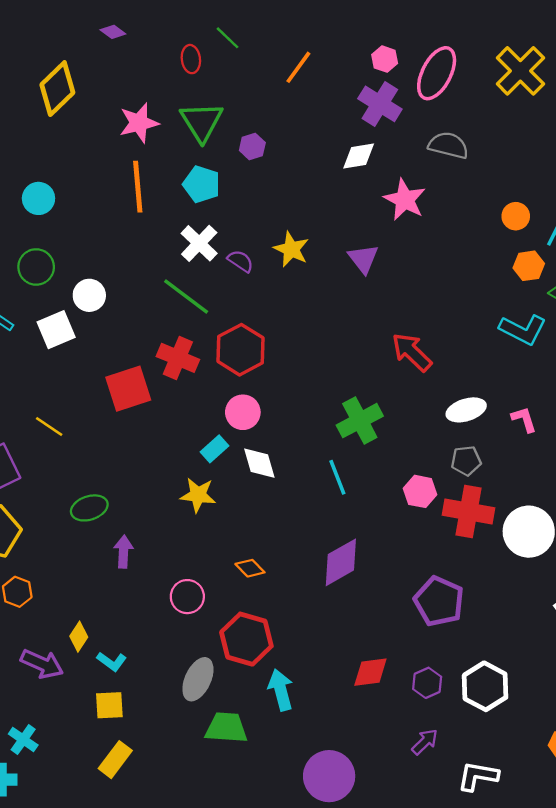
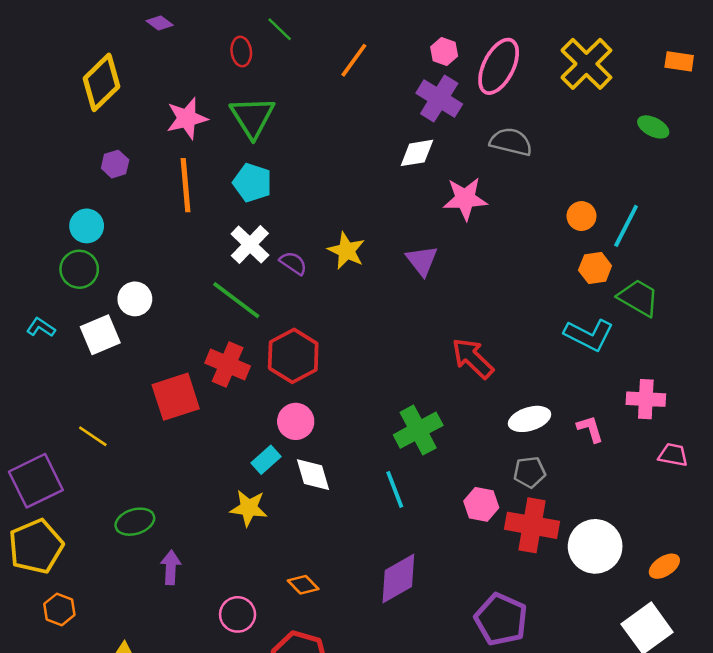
purple hexagon: (252, 146) -> (115, 164), moved
cyan circle: (38, 198) -> (87, 226), moved
pink star: (405, 200) -> (465, 199), turned -30

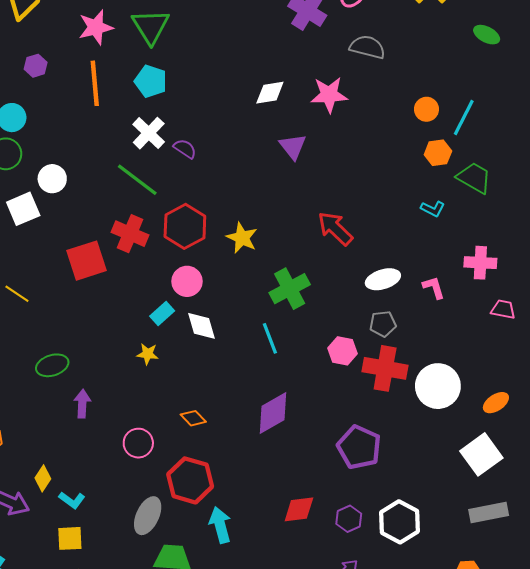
white diamond: (417, 153) -> (270, 93), moved
yellow star: (346, 251) -> (242, 238), moved
cyan L-shape: (589, 335) -> (433, 209), size x0.6
yellow star: (249, 508) -> (148, 354), size x0.7

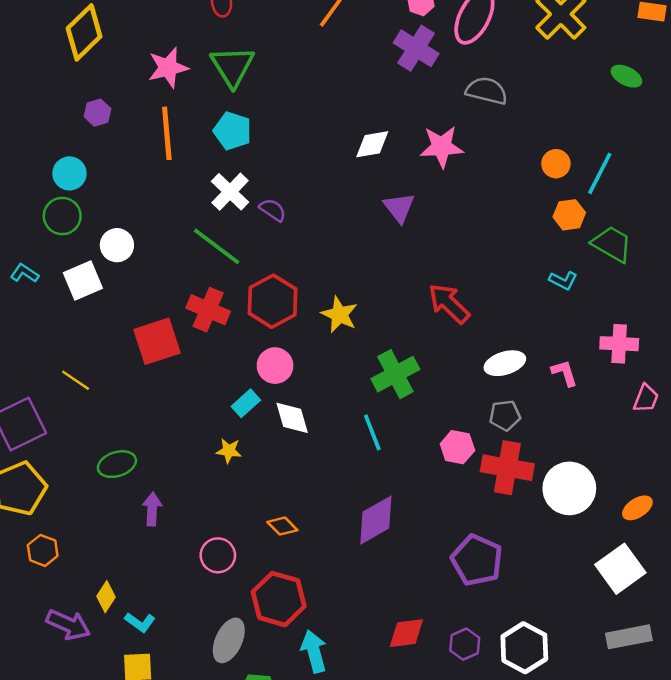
pink trapezoid: (503, 309) -> (646, 398), turned 100

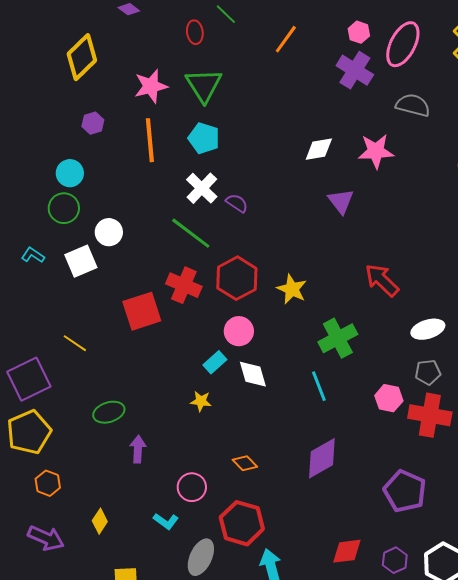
cyan L-shape: (140, 622) -> (166, 521), moved
purple arrow: (68, 625) -> (46, 538), moved

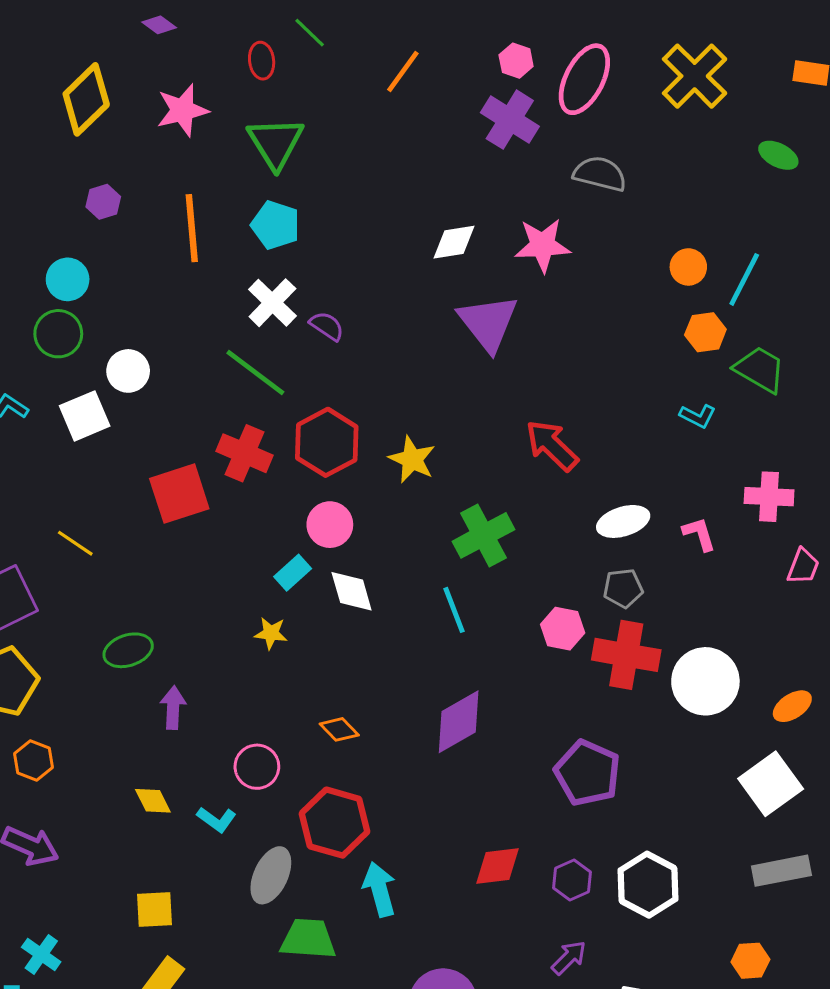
pink star: (151, 86) -> (182, 110), moved
purple triangle: (341, 201) -> (488, 323), size x1.5
yellow diamond: (100, 521) -> (153, 801), moved, turned -60

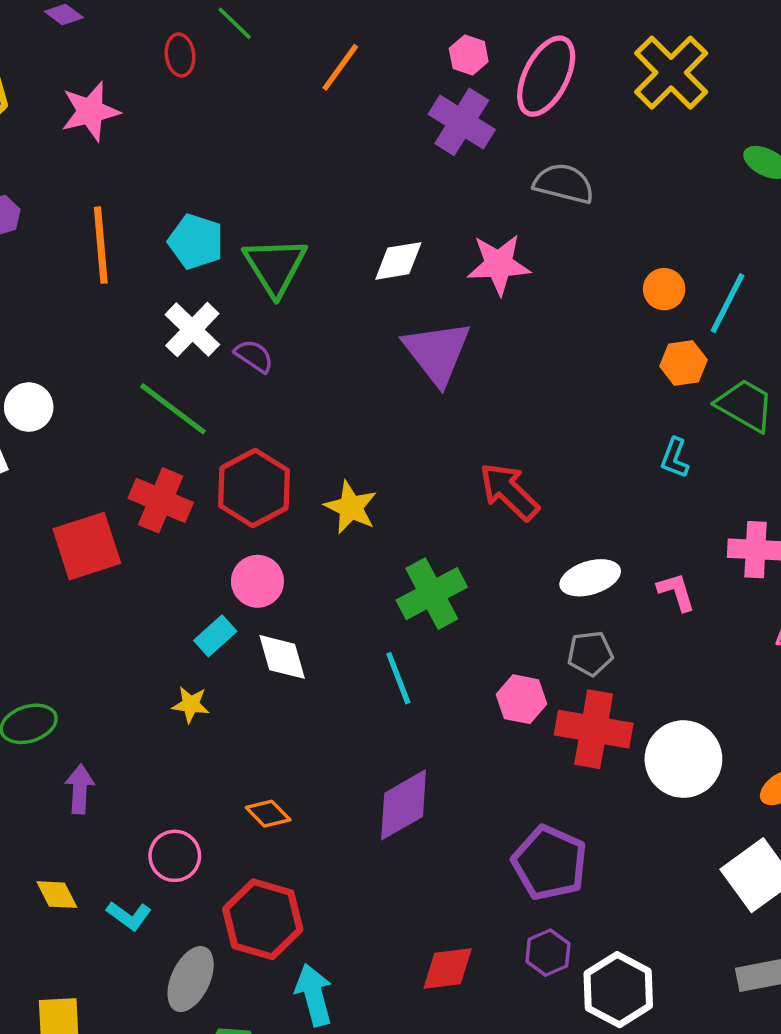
green triangle: (276, 143) -> (275, 266), moved
cyan L-shape: (698, 416) -> (675, 458), turned 84
purple hexagon: (572, 880) -> (548, 953), moved

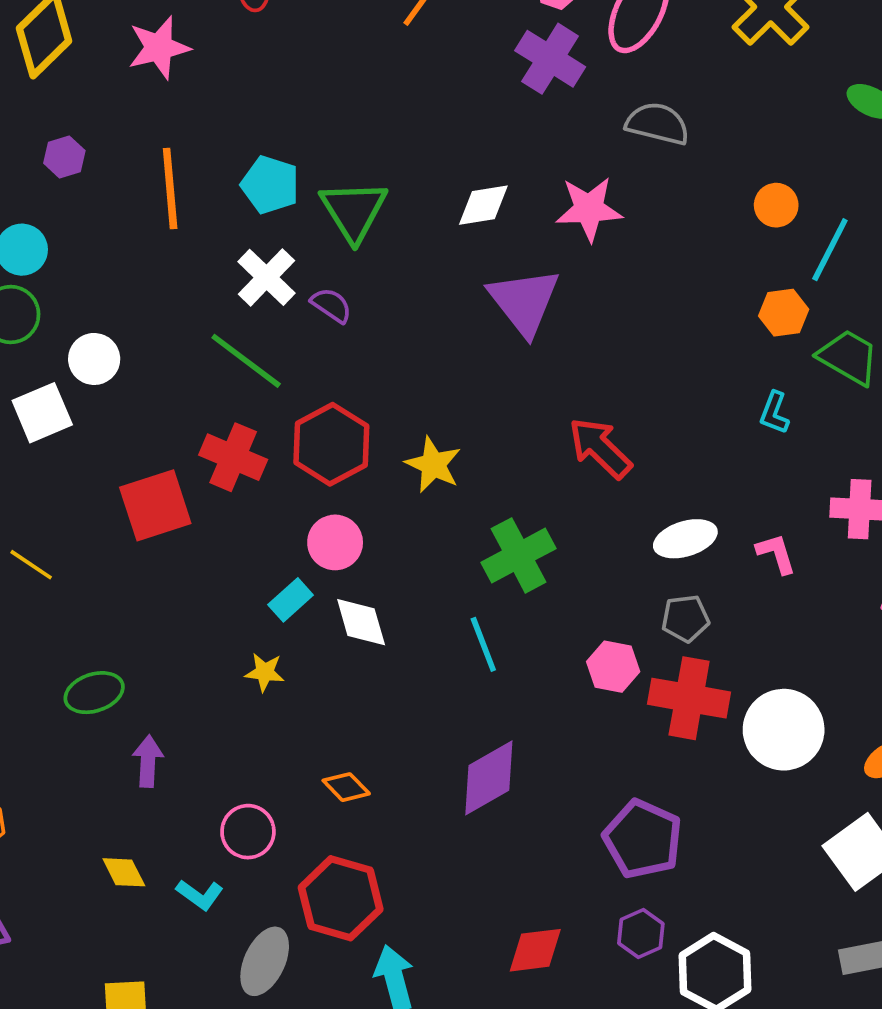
orange circle: (664, 289) -> (776, 205), moved

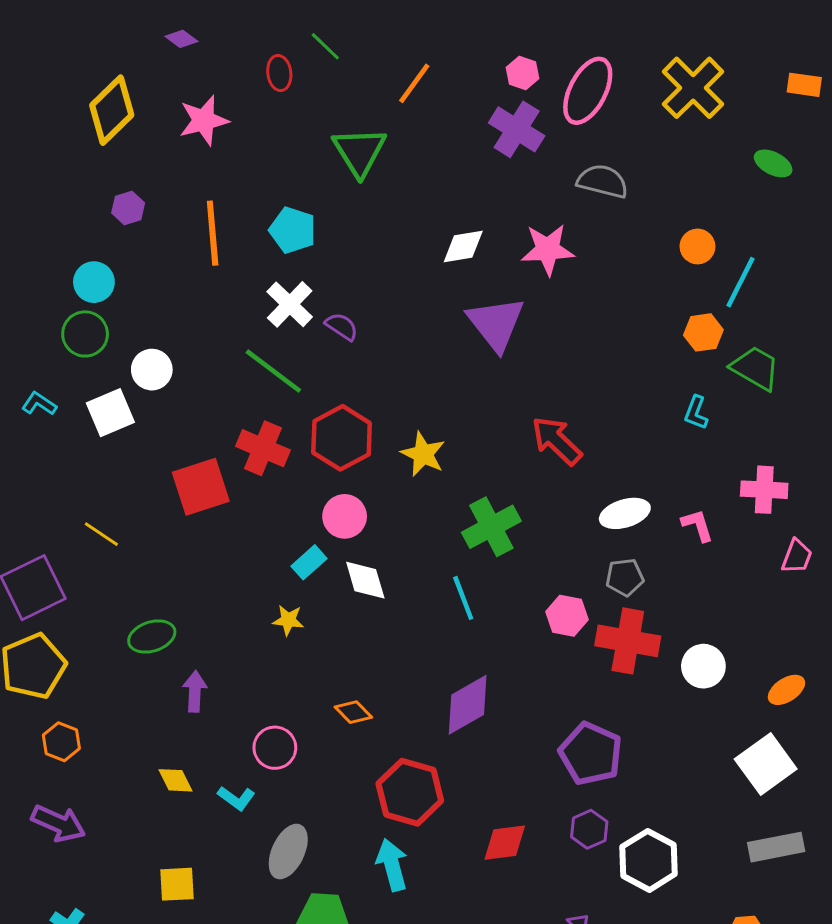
green triangle: (354, 211) -> (359, 152), moved
white circle: (784, 730) -> (703, 666), size x0.7
red hexagon: (341, 898) -> (410, 792), moved

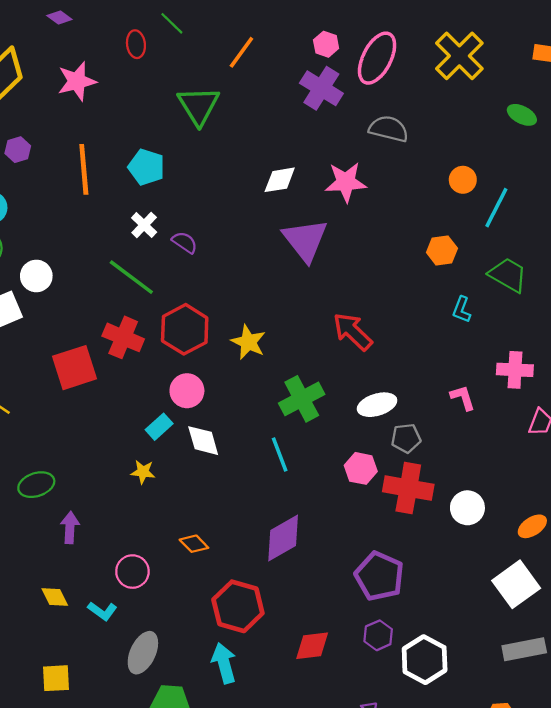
white cross: (290, 304) -> (144, 225), size x0.7
orange hexagon: (703, 332) -> (442, 250), moved
white ellipse: (625, 513) -> (377, 405), moved

